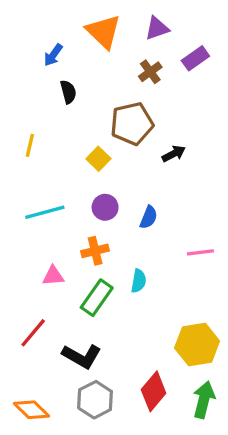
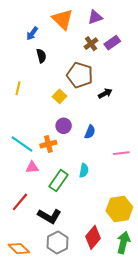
purple rectangle: (195, 58) -> (112, 43), moved
brown pentagon: (132, 124) -> (80, 75), turned 30
cyan line: (45, 212) -> (22, 144), moved, turned 50
orange cross: (95, 251) -> (48, 144), moved

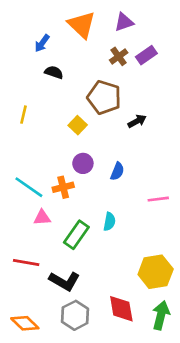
black semicircle: (41, 56) -> (54, 72), turned -56
red line: (20, 202) -> (26, 262), turned 60
red diamond: (93, 237) -> (121, 309), turned -50

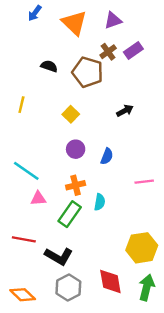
blue arrow: (42, 43) -> (35, 13), moved
brown pentagon: (104, 97) -> (88, 72), moved
orange cross: (63, 187) -> (76, 185), moved

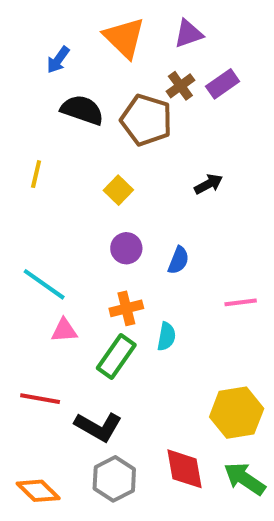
blue arrow: (35, 13) -> (58, 60), moved
black semicircle: (49, 66) -> (82, 110), size x1.5
green arrow: (147, 287) -> (245, 479), turned -70

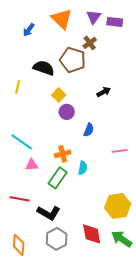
purple triangle: (188, 34) -> (94, 17), turned -35
purple rectangle: (223, 84) -> (115, 22), moved, turned 42
black semicircle: (82, 110) -> (44, 68), moved
purple circle: (126, 248) -> (67, 112), moved
orange diamond: (38, 491) -> (19, 245), turned 50

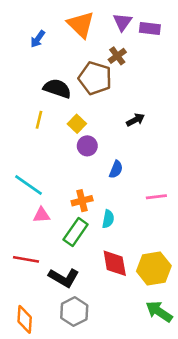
yellow line: (18, 87) -> (39, 120), moved
red diamond: (92, 234) -> (115, 263), moved

